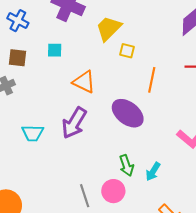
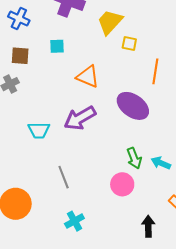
purple arrow: (74, 123) -> (80, 118), turned 32
cyan arrow: (153, 172) -> (161, 163), turned 84
gray line: (85, 196) -> (64, 177), moved

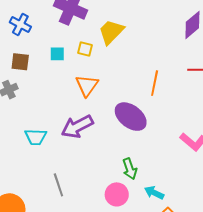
yellow square: (129, 43) -> (85, 49), moved
orange triangle: (88, 77) -> (87, 85), turned 40
cyan arrow: (161, 163) -> (154, 193), moved

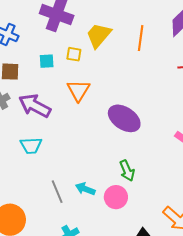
orange line: (155, 83) -> (141, 38), moved
purple arrow: (77, 127) -> (35, 106), moved, turned 60
cyan arrow: (154, 193) -> (85, 189), moved

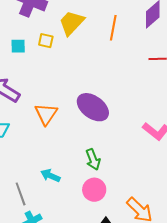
orange triangle: (78, 90) -> (46, 114), moved
gray line: (57, 192) -> (21, 194), moved
pink circle: (116, 197) -> (94, 190), moved

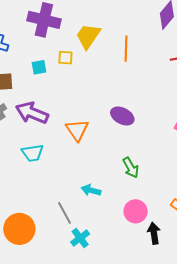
orange line: (113, 28) -> (126, 49), moved
purple ellipse: (93, 107) -> (122, 116), size x0.7
pink circle: (94, 190) -> (136, 211), moved

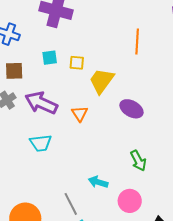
yellow trapezoid: (88, 36) -> (102, 81), moved
yellow square: (65, 58) -> (77, 63), moved
orange triangle: (77, 130) -> (80, 114), moved, size x0.7
pink circle: (136, 211) -> (130, 201), moved

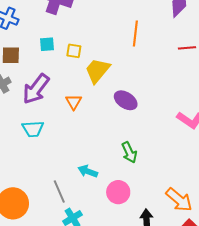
purple arrow: (41, 103) -> (36, 89), turned -80

